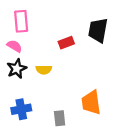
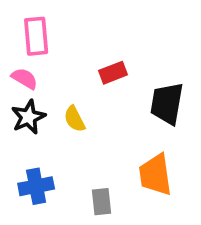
black trapezoid: (98, 30) -> (167, 104), moved
yellow semicircle: (44, 70) -> (75, 119), turned 63

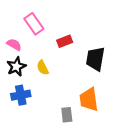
pink rectangle: (36, 36) -> (34, 24), moved, turned -30
blue cross: (36, 186) -> (21, 95), moved
gray rectangle: (101, 202) -> (67, 115), moved

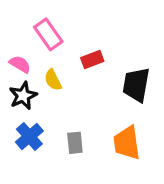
yellow semicircle: (43, 68) -> (53, 80), moved
blue cross: (21, 95) -> (29, 137), turned -30
gray rectangle: (67, 115) -> (75, 143), moved

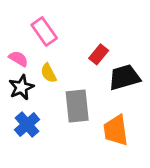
red rectangle: (92, 60) -> (99, 54), moved, turned -30
black trapezoid: (136, 85) -> (124, 77), turned 64
gray rectangle: (75, 143) -> (77, 106), moved, size x1.6

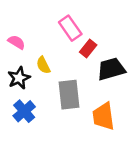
pink rectangle: (44, 31) -> (70, 28), moved
pink semicircle: (18, 59) -> (16, 42), moved

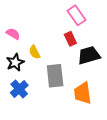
pink rectangle: (70, 28) -> (77, 15), moved
red rectangle: (88, 49) -> (70, 39), turned -64

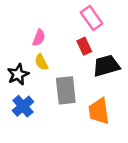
pink semicircle: (13, 34) -> (39, 38), moved, turned 80

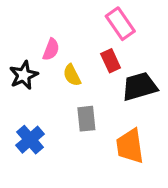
yellow semicircle: (41, 62) -> (72, 75), moved
black star: (18, 74) -> (24, 75), moved
gray rectangle: (66, 90) -> (86, 119), size x0.7

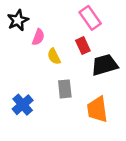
black star: (24, 75) -> (18, 20), moved

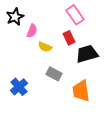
yellow semicircle: (54, 56) -> (45, 47), turned -40
gray rectangle: (65, 89) -> (54, 74), turned -56

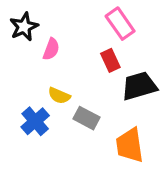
yellow semicircle: (45, 47) -> (59, 96), moved
blue cross: (19, 87) -> (35, 121), moved

